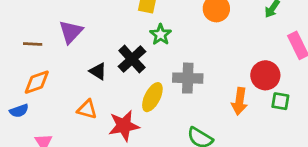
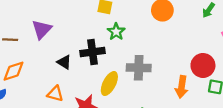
black cross: (132, 59) -> (92, 52), turned 35

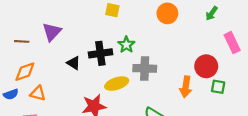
green star: (116, 32) -> (126, 45), moved
yellow ellipse: (109, 84) -> (117, 84), turned 45
orange triangle: (55, 94) -> (38, 93), moved

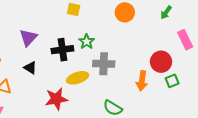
purple triangle: (52, 32) -> (28, 38), moved
black triangle: (73, 63) -> (30, 68), moved
green square: (218, 87) -> (172, 81), turned -32

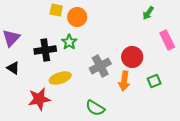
orange circle: (125, 12) -> (77, 17), moved
red circle: (161, 62) -> (132, 57), moved
gray cross: (104, 64) -> (100, 66), moved, turned -30

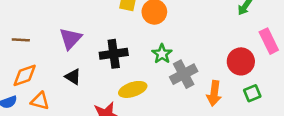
green star: (69, 42) -> (162, 54), moved
red circle: (132, 57) -> (241, 61), moved

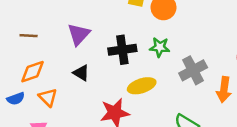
green star: (162, 54) -> (160, 47), moved, turned -30
orange triangle: (40, 101) -> (48, 97), turned 30

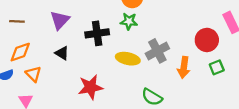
green star: (160, 47) -> (129, 21), moved
yellow ellipse: (142, 86) -> (128, 59), moved, turned 30

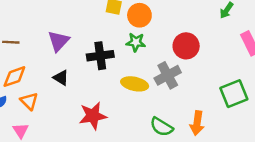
red circle: (207, 40) -> (186, 46), moved
orange arrow: (184, 67) -> (197, 123), moved
green square: (217, 67) -> (234, 94), size x1.6

